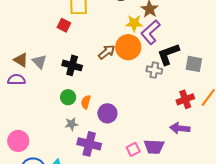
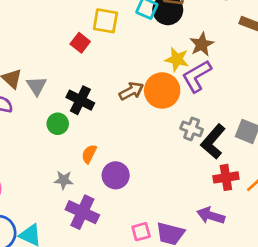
black L-shape: (168, 54) -> (213, 142), moved, turned -40
green circle: (68, 97) -> (58, 124), moved

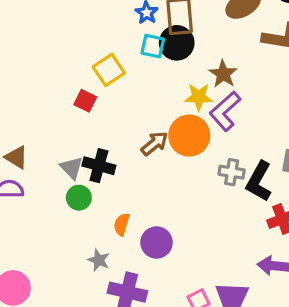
yellow square: (105, 21) -> (109, 70), turned -32
gray triangle: (37, 86) -> (72, 168), moved
gray star: (64, 180) -> (99, 260), turned 30

